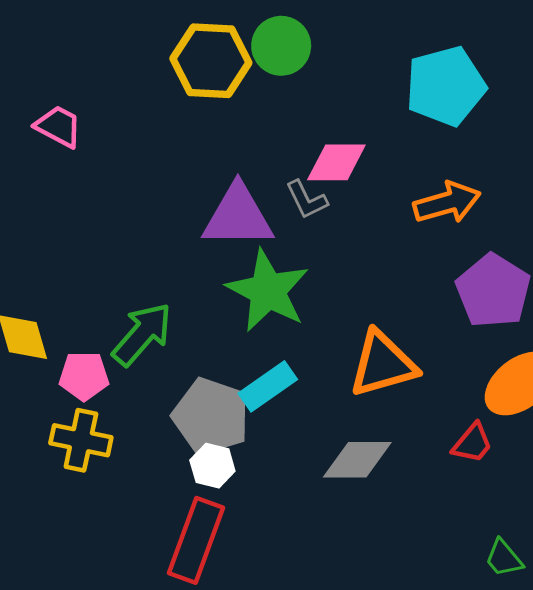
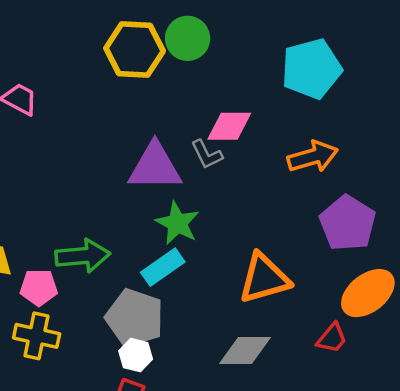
green star: (268, 291) -> (177, 223), size x0.7
green arrow: (142, 334) -> (83, 256), turned 44
cyan rectangle: (268, 386) -> (163, 267), moved

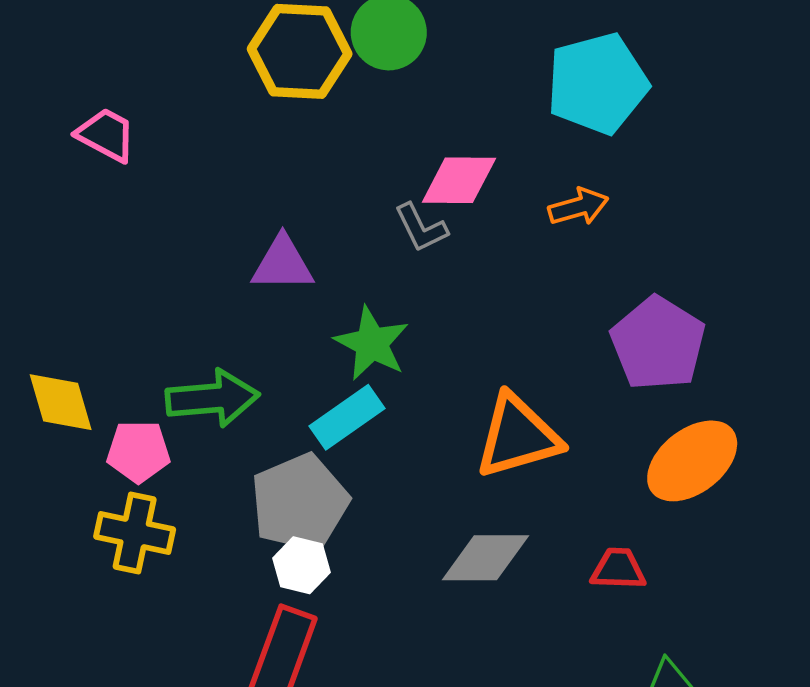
orange arrow: (313, 157) -> (578, 207), moved, size x0.7
purple triangle: (155, 167) -> (283, 264), moved, size x0.7
gray pentagon: (135, 318) -> (300, 503), turned 30
red trapezoid: (332, 338) -> (618, 569), moved, turned -128

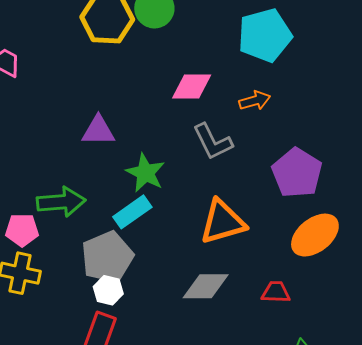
gray L-shape: (421, 228) -> (213, 142), moved, size x1.4

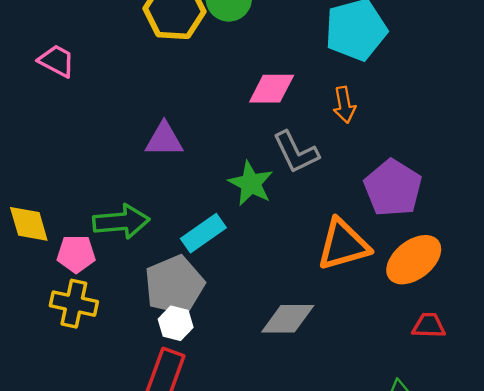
orange arrow: (255, 101) -> (344, 105), turned 96
green star: (145, 173) -> (251, 183), moved
orange triangle: (223, 222) -> (343, 245), moved
red trapezoid: (276, 292) -> (429, 326), moved

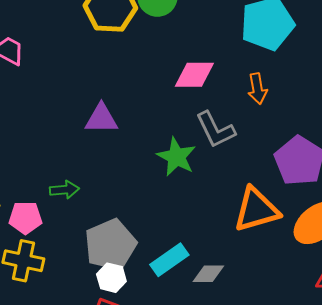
green arrow: (121, 222) -> (64, 190), size x0.6
cyan rectangle: (203, 233) -> (169, 260), moved
gray diamond: (288, 319) -> (208, 274), size x0.7

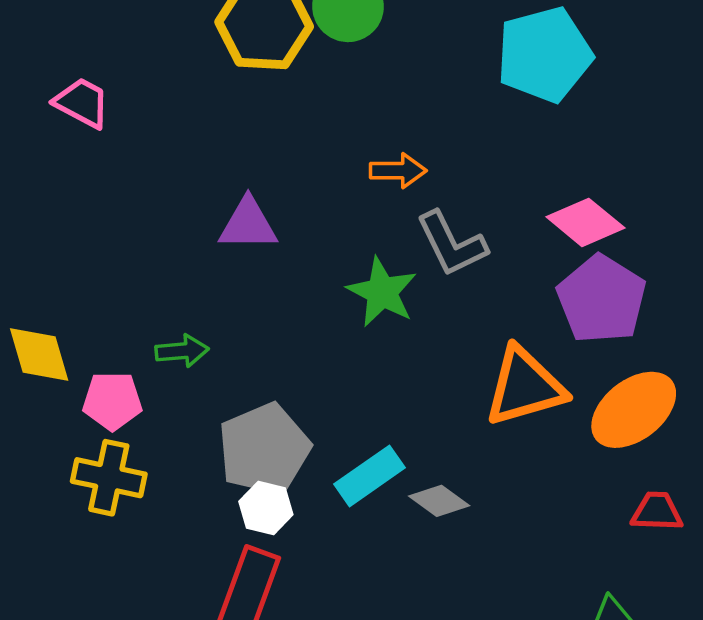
pink diamond: (194, 75) -> (585, 222), moved, turned 39
orange arrow: (257, 89) -> (398, 171), moved, turned -80
gray diamond: (208, 274) -> (439, 501), turned 36

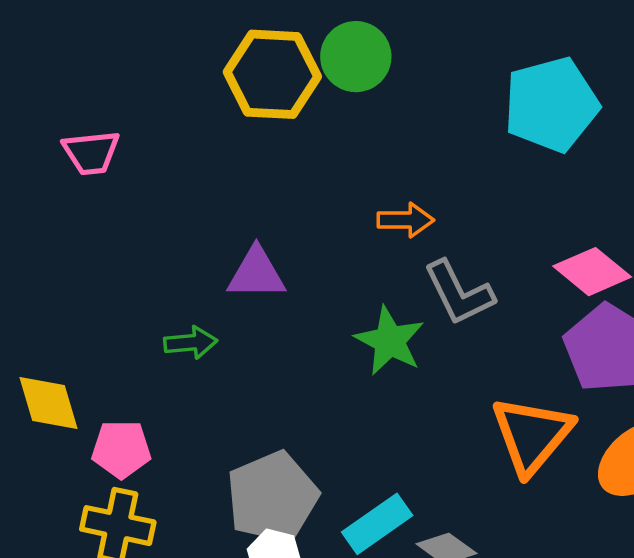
pink trapezoid: (82, 103) -> (91, 153), turned 146
green arrow: (182, 351) -> (191, 343), moved
orange triangle: (525, 387) -> (532, 435), turned -34

